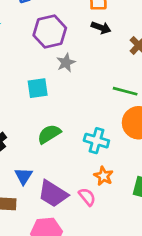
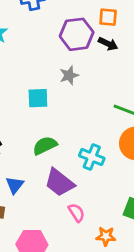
purple hexagon: (50, 32) -> (77, 34), moved
orange star: (103, 176) -> (106, 236), moved, turned -30
purple trapezoid: (53, 194) -> (59, 183), moved

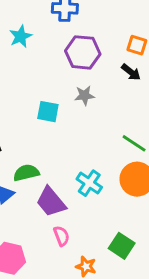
purple hexagon: (77, 34) -> (83, 52), moved
green semicircle: (45, 146) -> (26, 173), moved

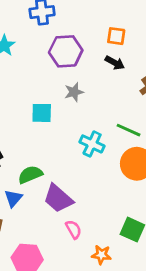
cyan cross: (89, 183) -> (92, 144), moved

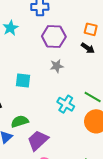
cyan square: (42, 113) -> (23, 81), moved
purple trapezoid: (58, 199) -> (38, 140), turned 90

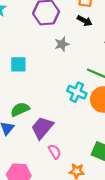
gray star: (57, 66) -> (62, 44), moved
cyan cross: (66, 104) -> (77, 92), moved

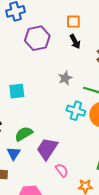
black arrow: (85, 21) -> (75, 42), turned 40
gray star: (62, 44) -> (65, 78), moved

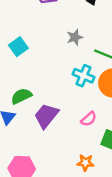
cyan square: (17, 91) -> (18, 47), turned -35
pink semicircle: (62, 170) -> (89, 119), moved, turned 80

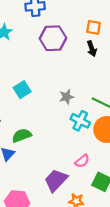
gray star: (75, 37) -> (67, 97), moved
purple trapezoid: (46, 116) -> (56, 180), moved

